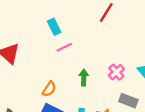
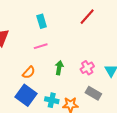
pink line: (64, 47) -> (41, 46), moved

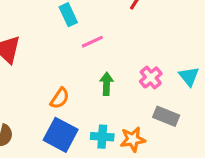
pink line: (41, 46) -> (92, 42), moved

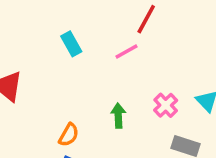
pink line: (92, 42) -> (126, 52), moved

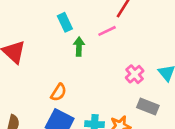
green arrow: (118, 116) -> (79, 47), moved

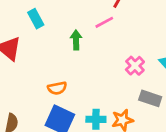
cyan rectangle: (65, 22) -> (36, 19), moved
orange semicircle: (59, 92) -> (57, 88), turned 48

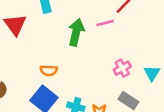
green arrow: (76, 40) -> (76, 32), size x1.5

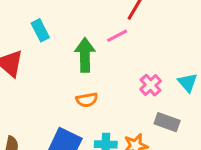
orange semicircle: (49, 70) -> (87, 100), moved

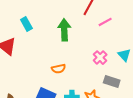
pink line: (117, 36) -> (105, 22), moved
green arrow: (85, 55) -> (64, 30), moved

